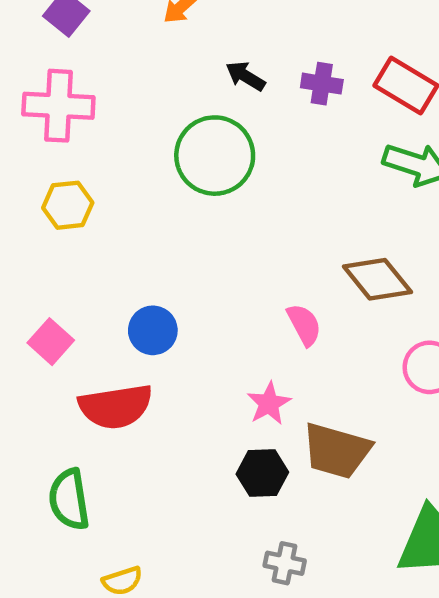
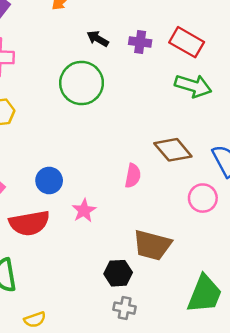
pink semicircle: (304, 325) -> (133, 176), turned 40
pink star: (269, 403) -> (84, 211), moved
black hexagon: (262, 473) -> (118, 273), moved

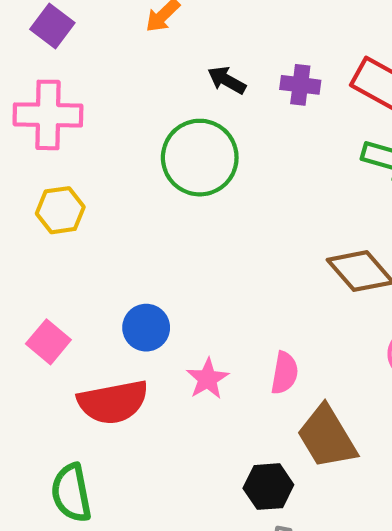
pink semicircle: (133, 176) -> (285, 373), moved
brown trapezoid: (152, 245) -> (327, 437), turned 45

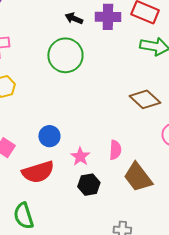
purple cross: (300, 85) -> (108, 17), size x1.4
black hexagon: (268, 487) -> (89, 185), moved

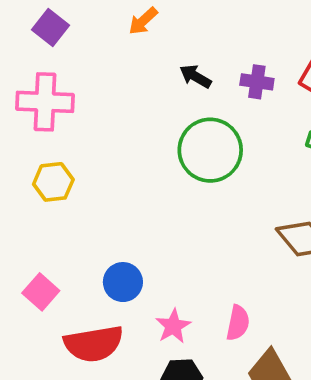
purple cross: (108, 17) -> (257, 82), size x0.7
green circle: (65, 55) -> (210, 150), moved

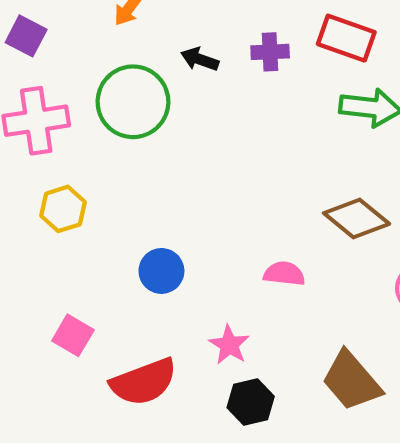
green circle: (210, 150) -> (133, 102), moved
blue circle: (123, 282) -> (161, 271), moved
pink semicircle: (238, 323) -> (284, 274), moved, turned -84

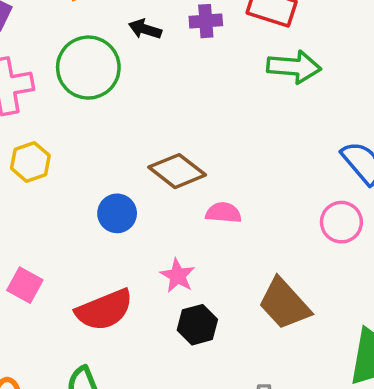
brown diamond: (357, 218) -> (177, 171), moved
pink square: (73, 335) -> (25, 285), moved

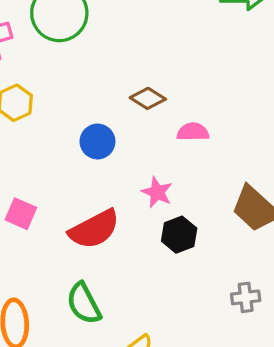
brown diamond: (177, 171) -> (148, 98), size x0.7

